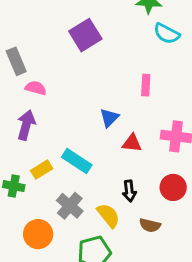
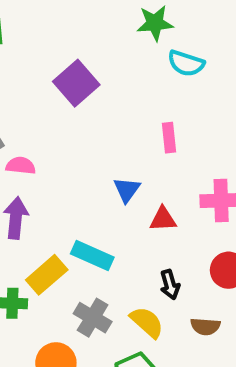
yellow rectangle: (42, 170) -> (47, 275), size x1.4

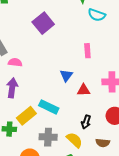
black arrow: (170, 285) -> (86, 122), turned 32
gray cross: (93, 318) -> (48, 137), turned -30

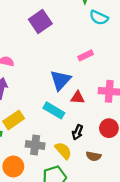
pink rectangle: (87, 51) -> (86, 55), turned 64
blue triangle: (66, 75) -> (61, 80), size x1.5
cyan rectangle: (49, 107) -> (54, 110), moved

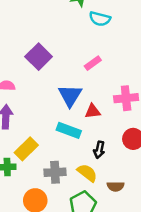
purple square: (40, 22) -> (39, 57), moved
brown semicircle: (94, 156) -> (116, 186), moved

